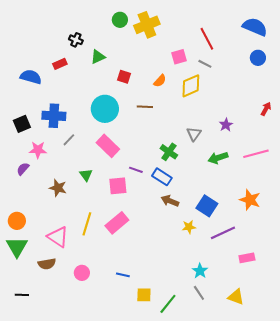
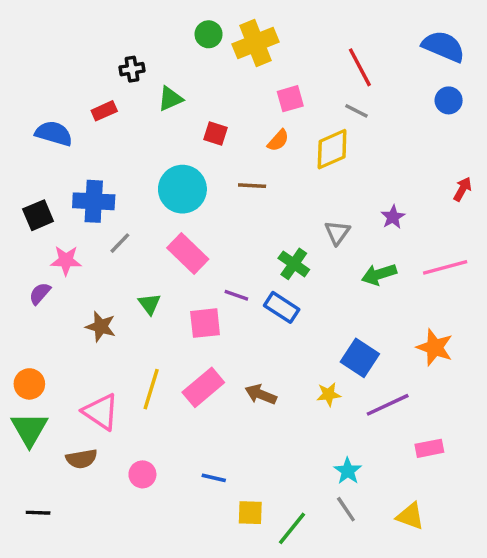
black cross: (76, 40) -> (132, 69), turned -32
pink square: (179, 57) -> (290, 99), moved
brown arrow: (170, 201) -> (261, 394), moved

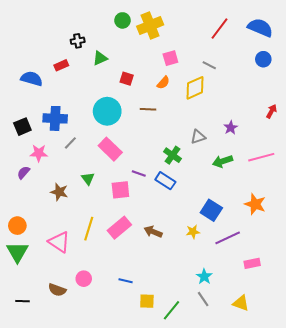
red line: (360, 67) -> (219, 29), moved, turned 65
gray triangle: (337, 233) -> (198, 137), turned 35
brown semicircle: (82, 459) -> (57, 290), moved, turned 30

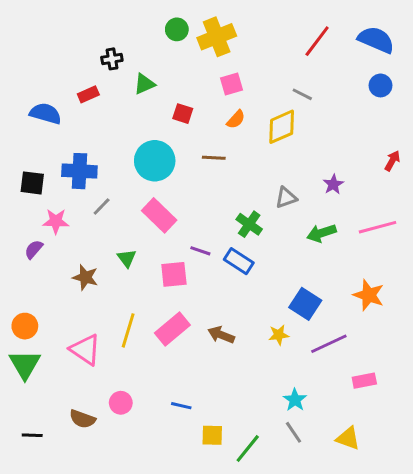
pink square: (170, 58) -> (231, 84), moved
black square: (22, 127) -> (32, 183), turned 30

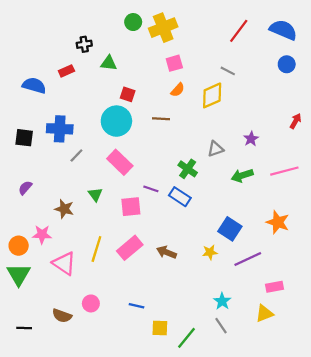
green triangle: (144, 84) -> (109, 63), turned 30
red square: (183, 114) -> (128, 94), moved
pink star: (56, 221) -> (42, 234), moved
yellow triangle: (348, 438) -> (264, 313), moved, turned -42

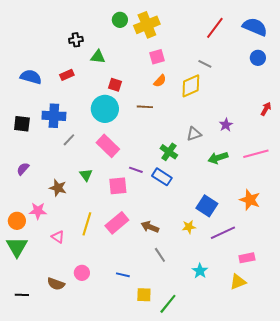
red rectangle: (66, 71) -> (67, 75), moved
pink triangle: (64, 263) -> (58, 237), size x0.6
gray line: (221, 326) -> (160, 255), moved

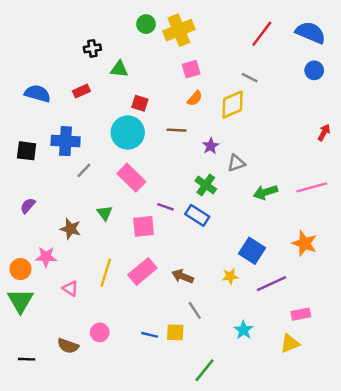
purple star: (226, 125) -> (211, 146), moved
yellow square: (144, 295) -> (175, 332), moved

